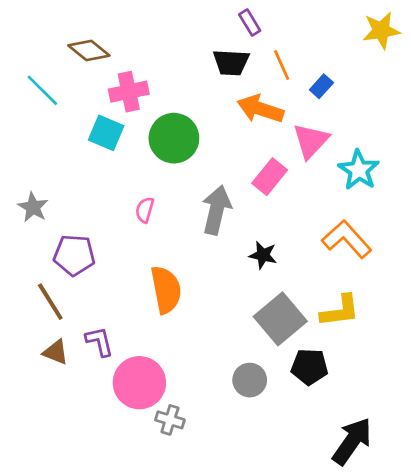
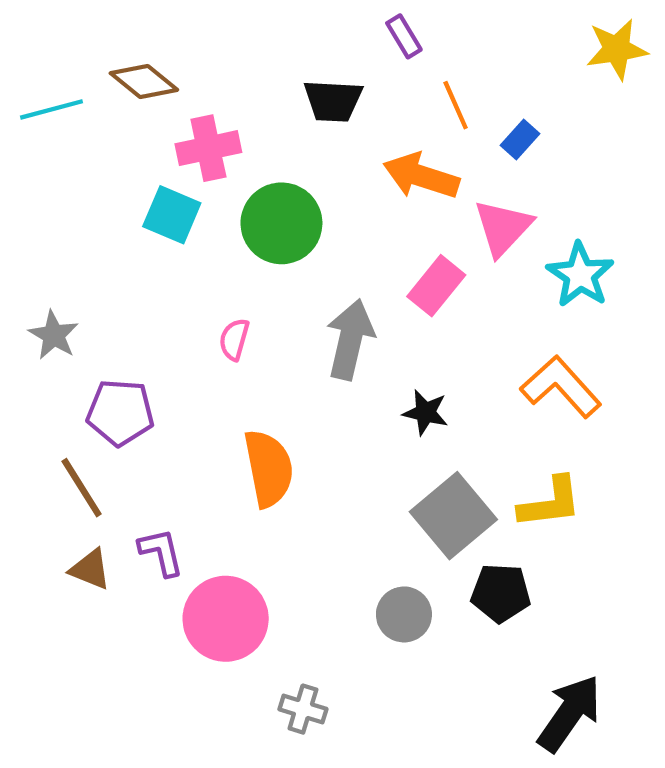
black trapezoid: (231, 62) -> (333, 101), moved
cyan line: (42, 90) -> (52, 109), moved, turned -60
gray cross: (170, 420) -> (303, 709), moved

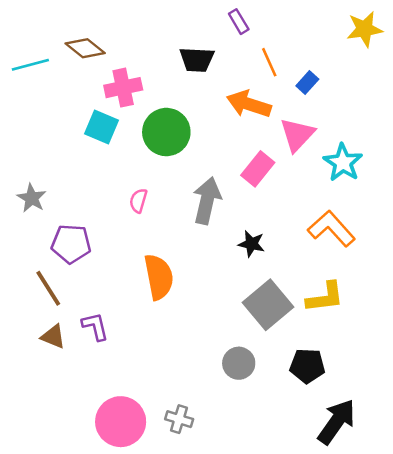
black pentagon: (501, 593) -> (307, 366), moved
pink circle: (226, 619) -> (121, 422), moved

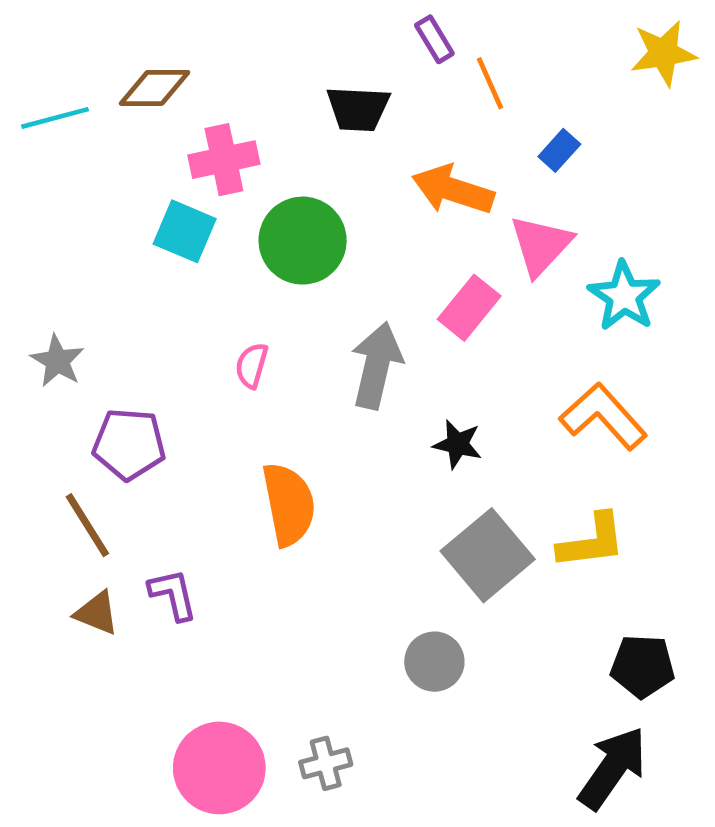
brown diamond: (85, 48) -> (155, 88), turned -39
orange line: (269, 62) -> (490, 83), moved
black pentagon: (307, 366) -> (643, 666), moved
gray cross: (179, 419) -> (326, 763), turned -32

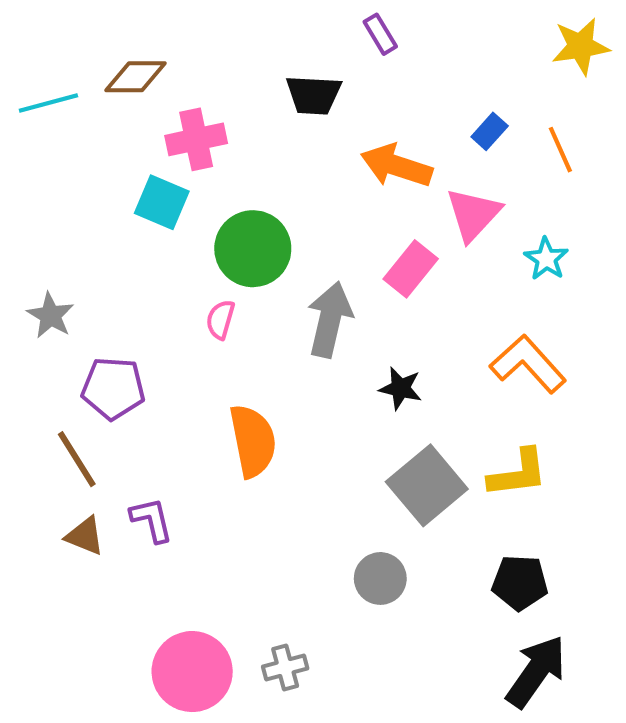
orange line: (490, 83) -> (560, 150), moved
green circle: (303, 241) -> (253, 249), moved
cyan star: (624, 296) -> (546, 259), size x0.7
black pentagon: (643, 666) -> (520, 583), moved

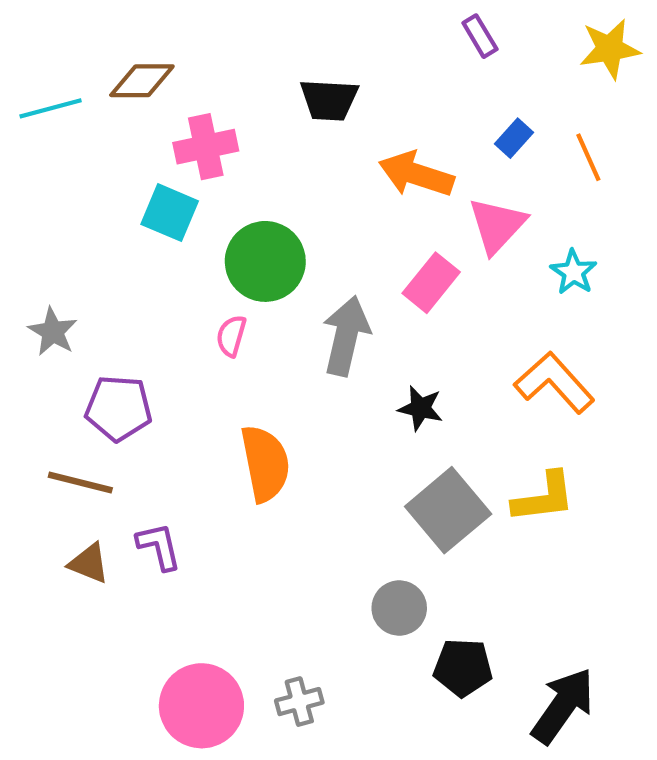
purple rectangle: (380, 34) -> (480, 36), moved
brown line: (77, 459) -> (80, 483), turned -44
black pentagon: (520, 583) -> (463, 668), moved

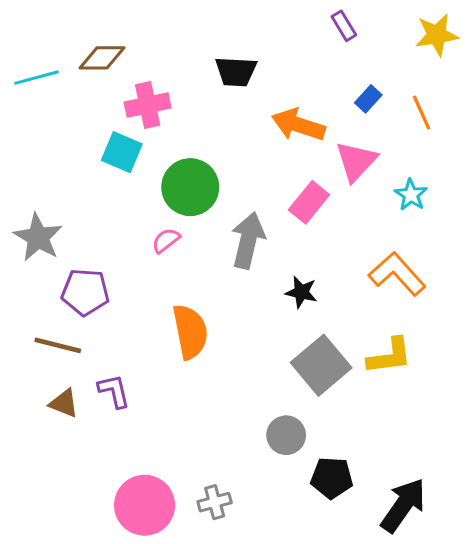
gray star: (53, 332) -> (38, 237), size x1.4
pink semicircle: (231, 336) -> (166, 240), turned 36

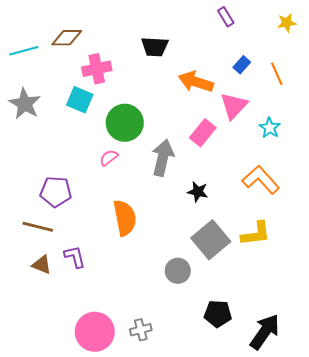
yellow star: (437, 35) -> (287, 23), size x0.7
gray star: (38, 237) -> (25, 104), moved
gray circle: (286, 435) -> (178, 271), moved

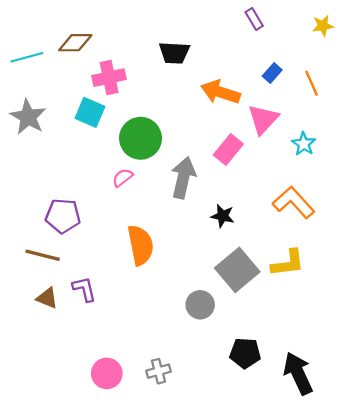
pink circle: (95, 332) -> (107, 373), size x0.7
black arrow: (265, 332) -> (298, 373), turned -60

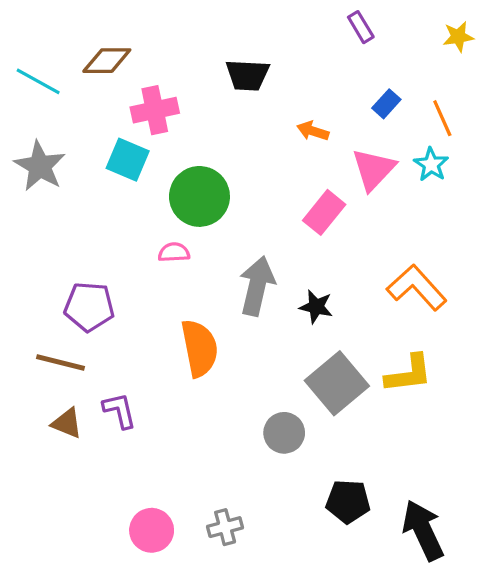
cyan line: (27, 57) -> (38, 81), turned 44
orange arrow: (220, 92) -> (313, 131), size x0.6
cyan star: (304, 144) -> (431, 164), moved
pink semicircle: (123, 178) -> (174, 252), turned 35
gray arrow: (183, 178) -> (257, 286), moved

